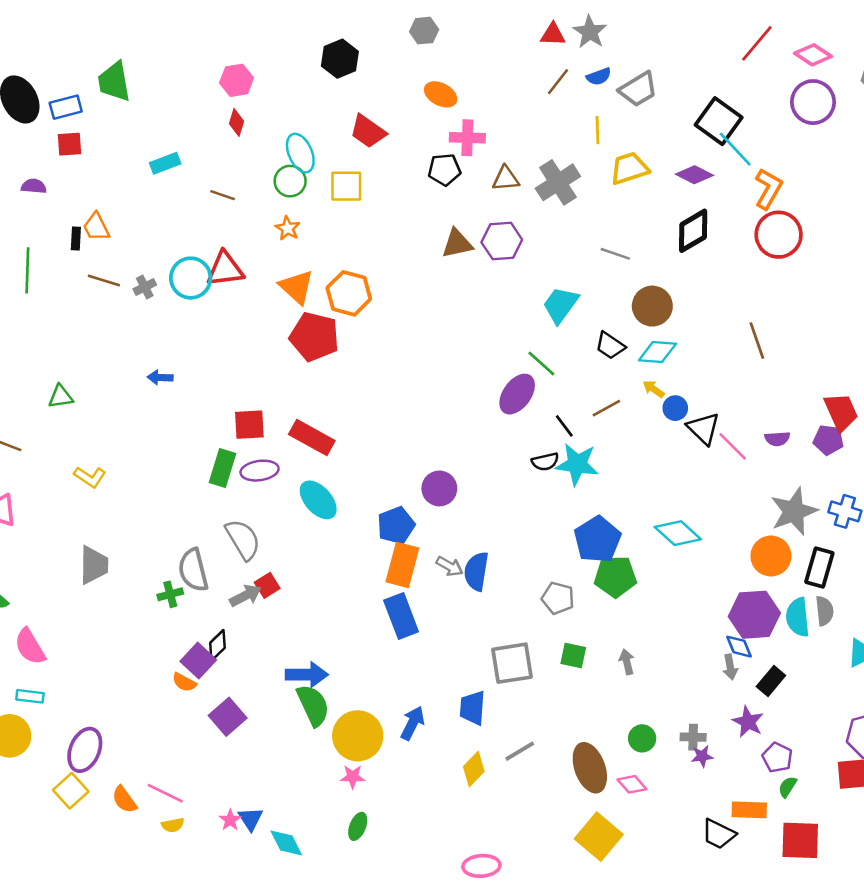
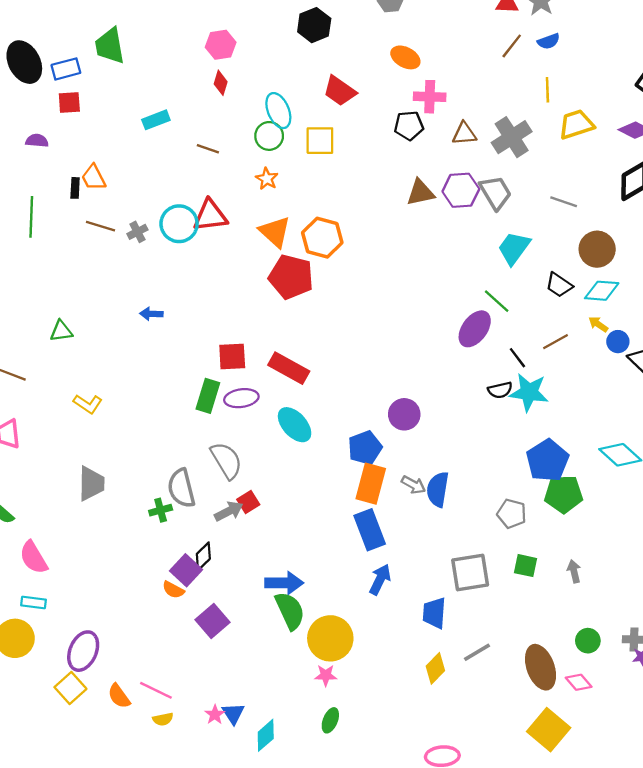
gray trapezoid: (638, 89) -> (495, 193), moved, turned -90
blue arrow: (413, 723) -> (380, 579), moved
cyan diamond: (286, 843) -> (266, 735), turned 76

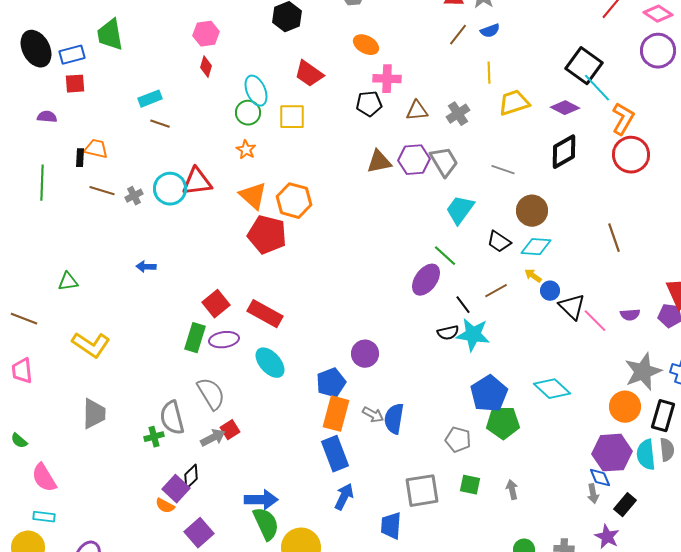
gray cross: (512, 137) -> (458, 114), size x0.7
brown line: (208, 149) -> (160, 124), moved
orange trapezoid: (94, 178) -> (96, 149), turned 130
red square: (232, 357) -> (216, 304), turned -36
yellow L-shape: (88, 404) -> (91, 345), size x1.5

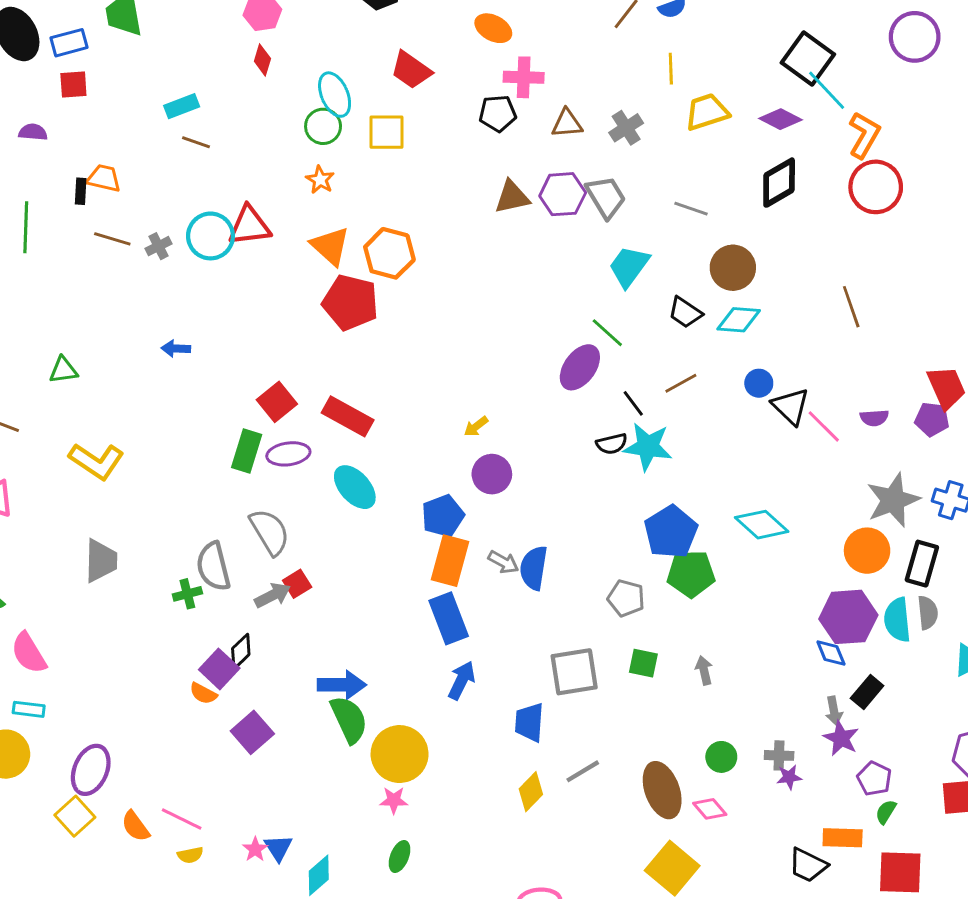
yellow arrow: (533, 276) -> (476, 426), moved, turned -72
gray arrow: (593, 494) -> (834, 711), moved

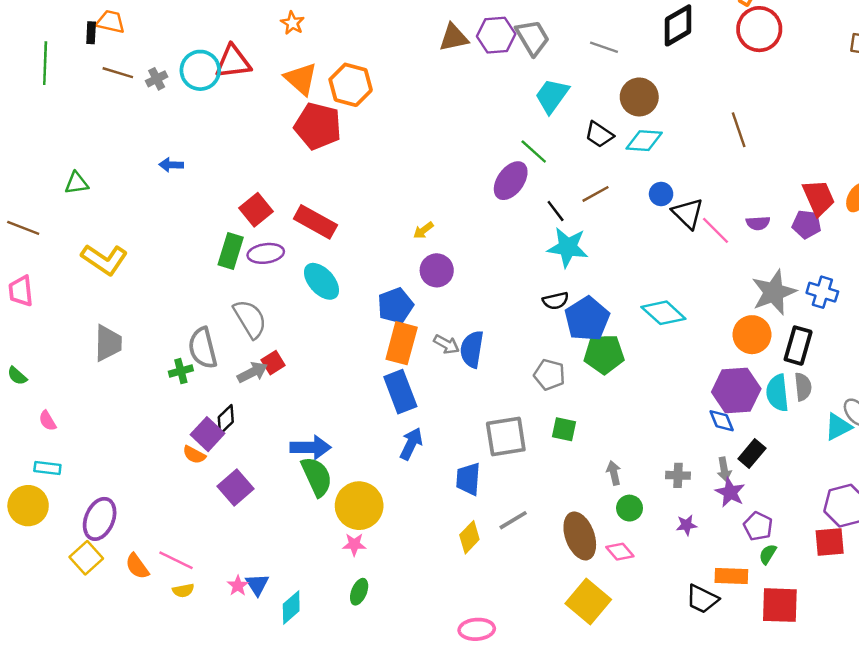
black semicircle: (612, 444) -> (556, 301), moved
pink semicircle: (29, 653) -> (47, 421), size x0.6
gray arrow: (704, 670) -> (614, 473), moved
gray cross: (779, 755) -> (678, 475), moved

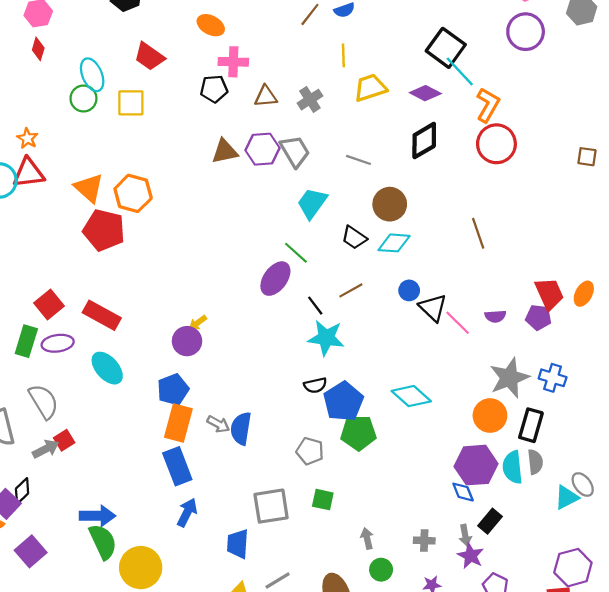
orange star: (292, 23) -> (27, 138), moved
purple circle: (437, 270) -> (187, 341), moved

